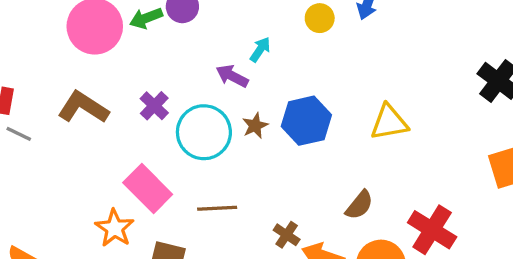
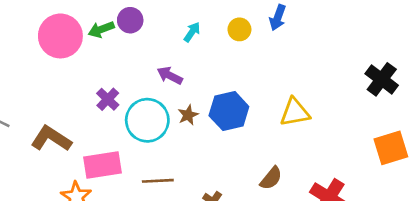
cyan arrow: (260, 50) -> (192, 32), moved
brown L-shape: (83, 107) -> (51, 139), moved
pink rectangle: (148, 188) -> (103, 165), turned -54

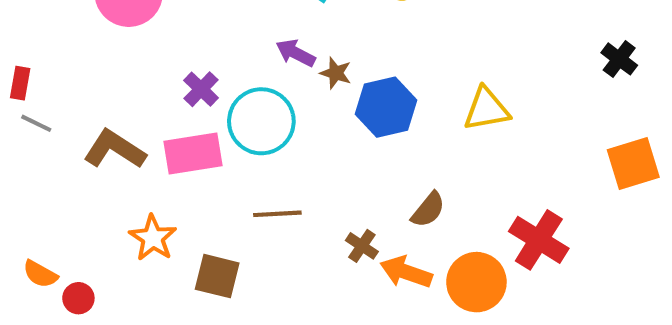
black cross: (382, 79) -> (619, 59), size x0.7
brown star: (188, 115) -> (336, 73), moved, turned -30
pink rectangle: (103, 165) -> (193, 153), moved
brown semicircle: (271, 178) -> (428, 210), moved

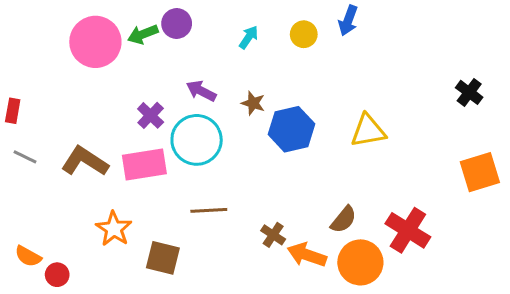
purple arrow: (296, 53) -> (201, 91), moved
gray line: (36, 123) -> (25, 157), moved
brown semicircle: (428, 210) -> (344, 220), moved

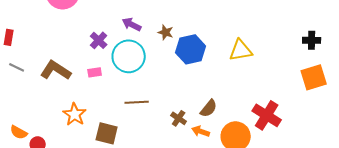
black cross: (469, 92) -> (312, 40), moved, turned -36
pink rectangle: (144, 164) -> (95, 72), size x0.5
brown semicircle: (344, 220) -> (209, 108), moved
orange arrow: (307, 255) -> (201, 131), size x0.7

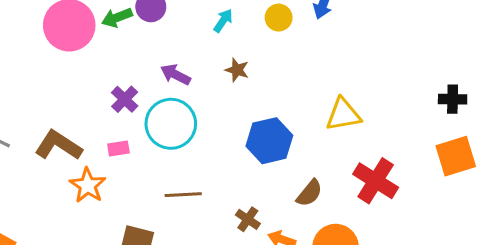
brown star: (166, 32) -> (237, 70), moved
blue hexagon: (191, 49) -> (269, 141), moved
brown semicircle: (209, 108) -> (309, 193), moved
orange star: (75, 114) -> (88, 185), moved
red cross: (267, 115) -> (376, 181), moved

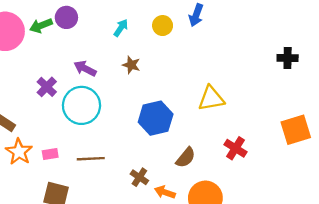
black cross: (453, 99) -> (288, 58), moved
pink rectangle: (118, 148) -> (50, 154), moved
red cross: (376, 181) -> (235, 148), size x0.7

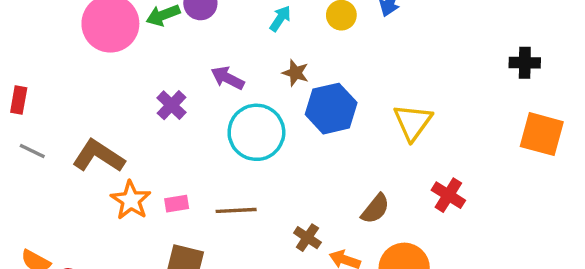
yellow triangle: (211, 98) -> (413, 122), turned -44
cyan circle: (81, 105) -> (256, 132), moved
blue hexagon: (156, 118) -> (331, 109), moved
orange square: (296, 130) -> (542, 134), moved, turned 32

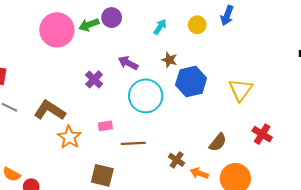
pink rectangle: (177, 204) -> (105, 126), moved

